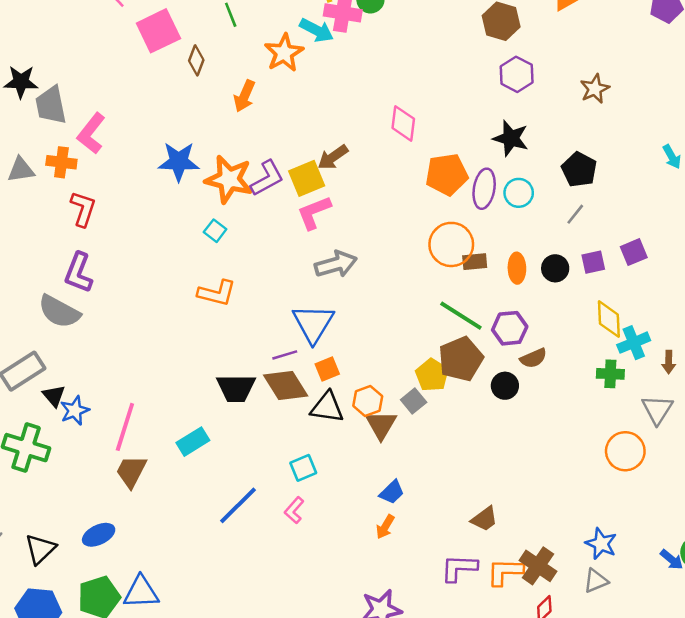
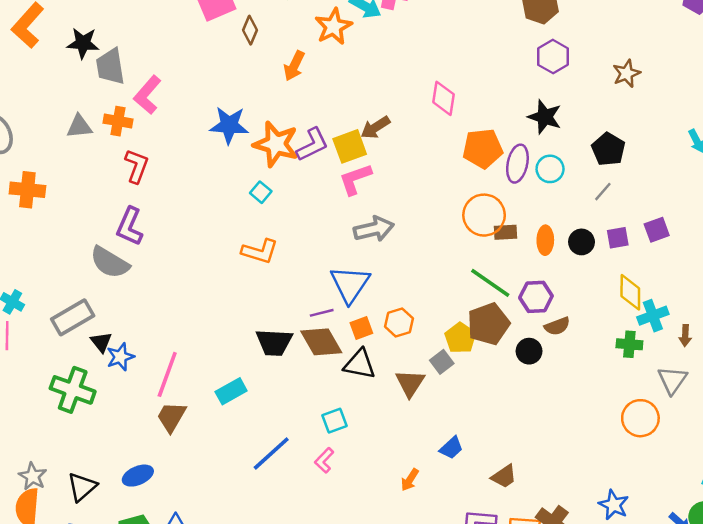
orange hexagon: (368, 401) -> (399, 322), moved
blue trapezoid: (392, 492) -> (451, 448), moved

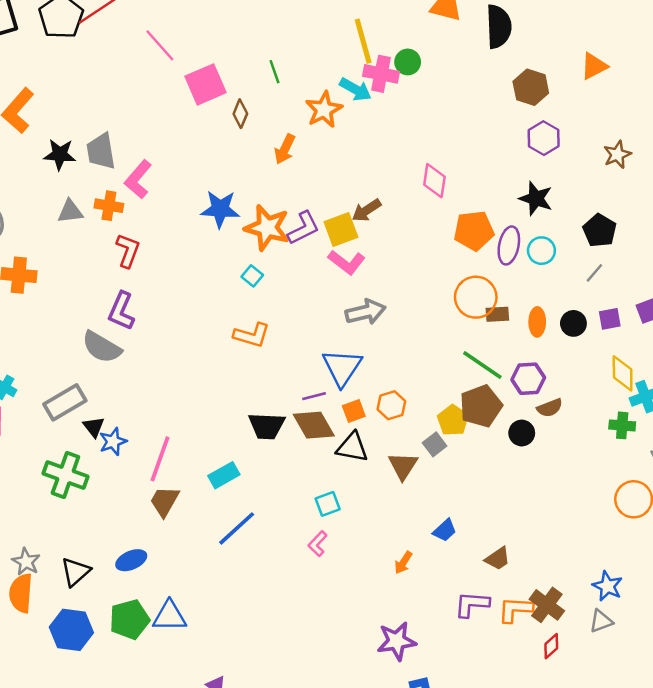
black star: (83, 43) -> (60, 154), moved
pink L-shape: (355, 179) -> (347, 262), turned -123
blue line: (271, 453) -> (237, 528), moved

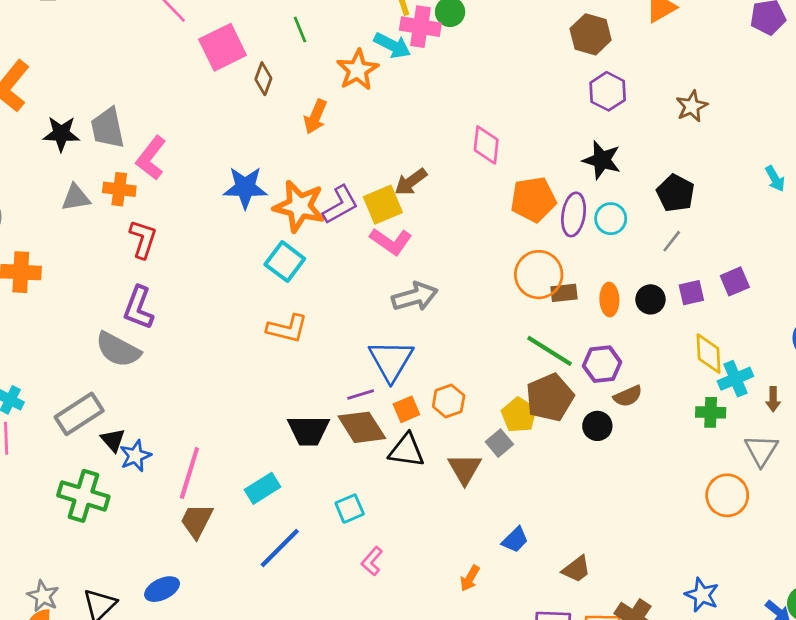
cyan square: (252, 276) -> (285, 262), size x1.6
cyan square: (328, 504) -> (350, 509), moved

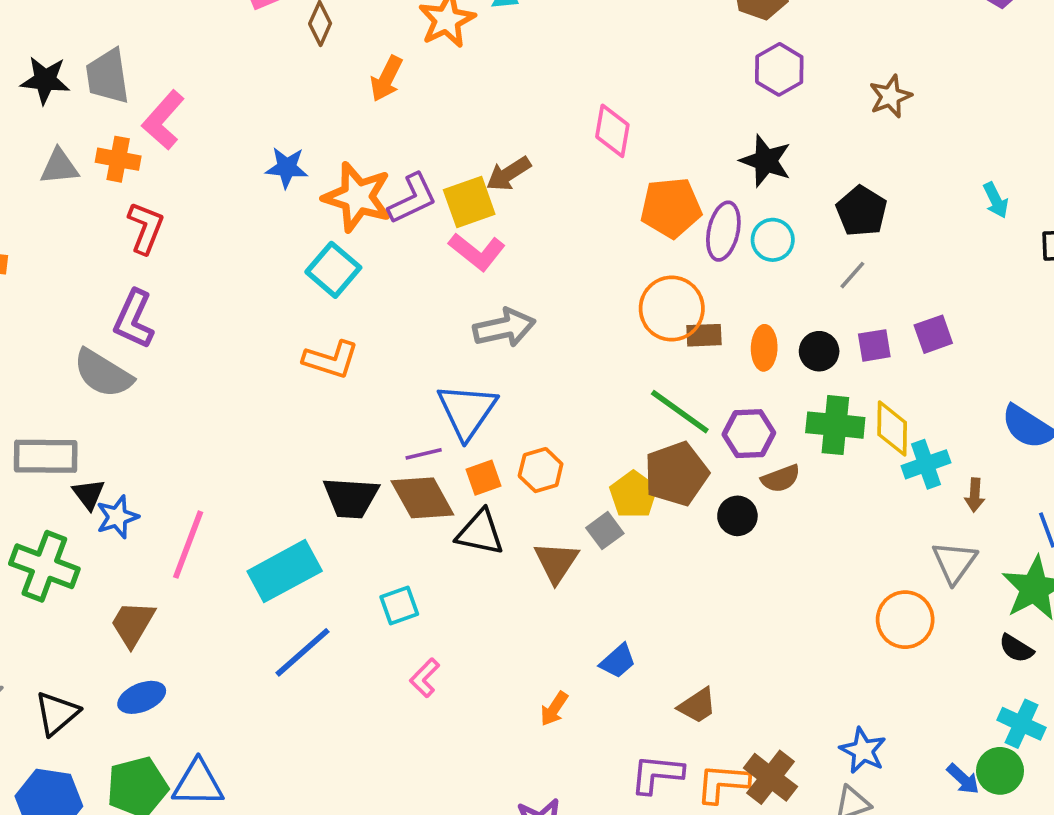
blue star: (245, 188) -> (287, 168), size x0.7
green cross: (711, 412) -> (835, 425), moved, size x1.4
gray rectangle: (79, 414) -> (46, 456), turned 30
cyan rectangle: (263, 488) -> (285, 571), size x1.5
brown trapezoid: (197, 521) -> (133, 624), moved

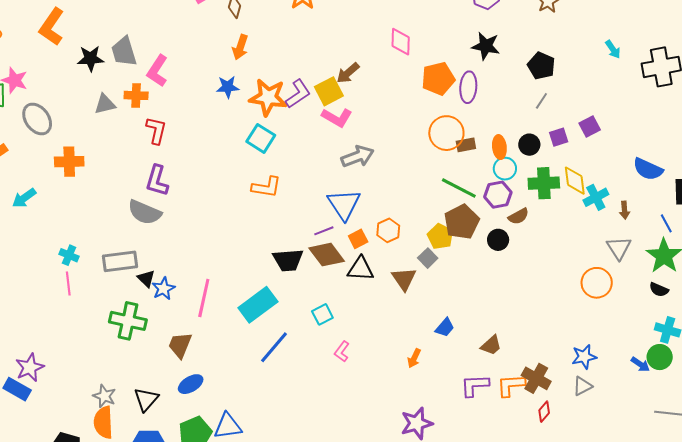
orange arrow: (386, 79) -> (240, 47), moved
cyan circle: (773, 240) -> (505, 169), moved
blue star: (863, 751) -> (584, 357), turned -30

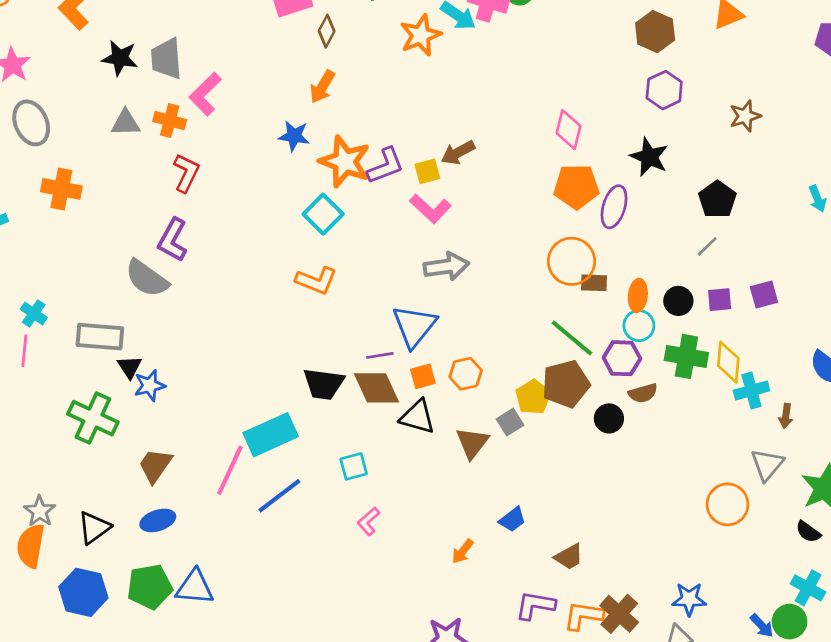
pink diamond: (401, 42) -> (568, 130), moved
yellow square: (329, 91) -> (427, 171), size x0.7
pink line: (204, 298) -> (230, 470), moved

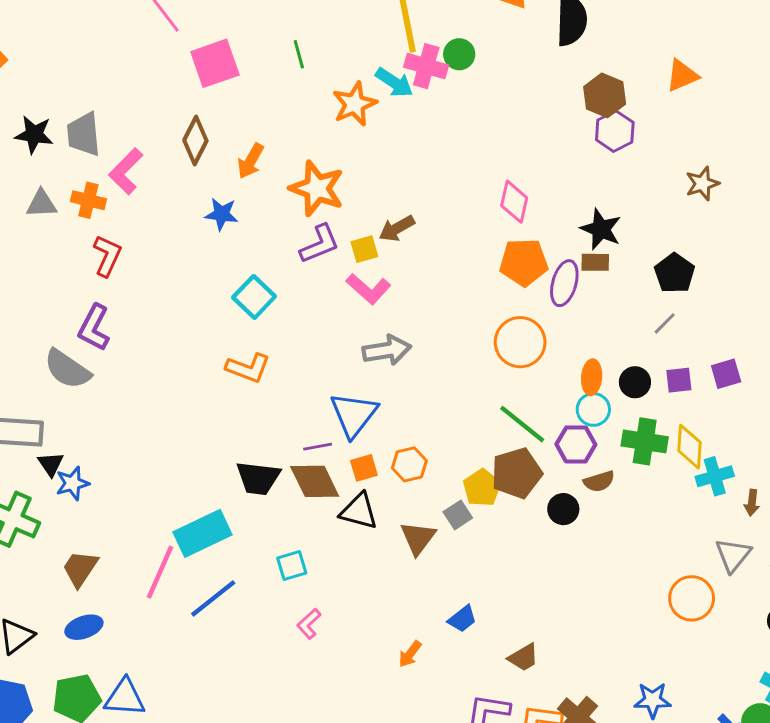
brown diamond: (327, 31) -> (195, 140), moved, size x1.4
purple hexagon: (664, 90) -> (615, 131), moved
orange star: (345, 162) -> (317, 188), moved
brown rectangle: (594, 283) -> (595, 262), moved

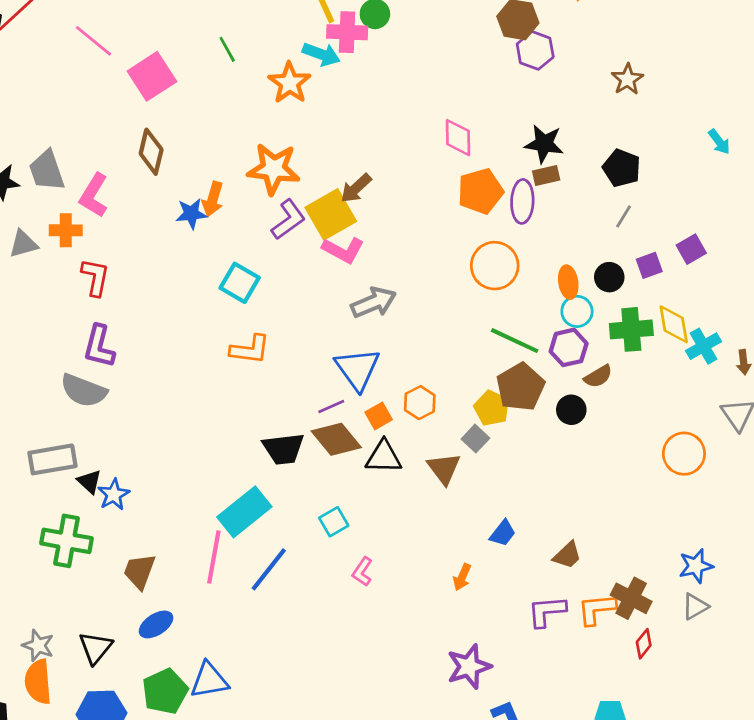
orange arrow: (251, 161) -> (213, 199), moved
yellow square: (364, 249) -> (331, 214), size x1.8
orange circle: (692, 598) -> (684, 454), moved

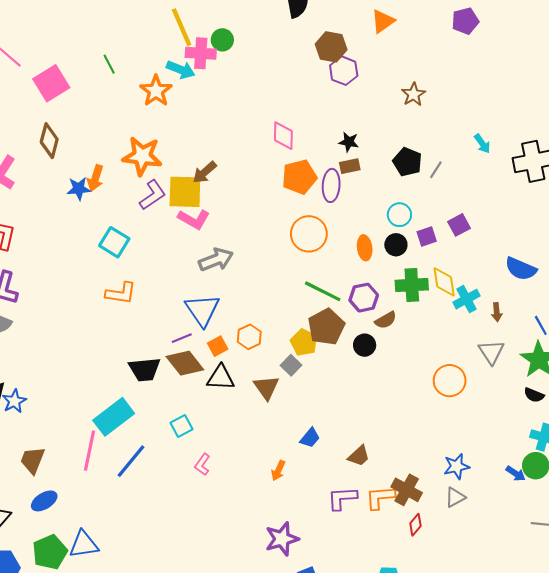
black star: (544, 144) -> (349, 142), size x0.7
yellow square: (331, 214) -> (185, 192), turned 30
gray line: (624, 216) -> (436, 170), moved
cyan circle: (577, 311) -> (399, 215), moved

